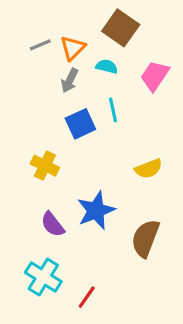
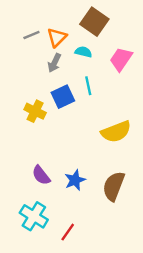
yellow cross: (45, 166) -> (35, 111), moved
yellow semicircle: (149, 169) -> (116, 132), size x1.4
blue star: (96, 210) -> (75, 180), moved, size x0.7

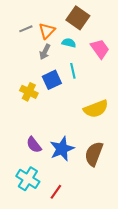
pink trapezoid: (121, 59) -> (100, 49), turned 110
blue star: (75, 180) -> (62, 149), size x1.4

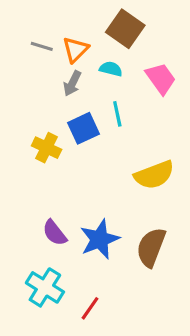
gray line: (26, 29) -> (42, 46), turned 40

